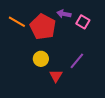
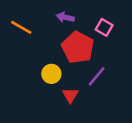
purple arrow: (64, 14) -> (65, 17), moved
red pentagon: (43, 27) -> (78, 47), moved

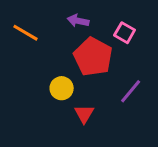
purple line: (97, 76) -> (131, 91), moved

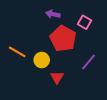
orange line: (26, 33) -> (17, 52), moved

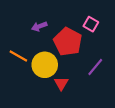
purple arrow: (53, 14) -> (39, 26), moved, turned -32
yellow circle: (42, 60) -> (45, 65), size x1.5

